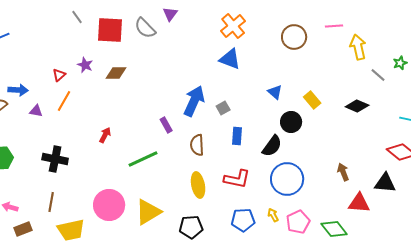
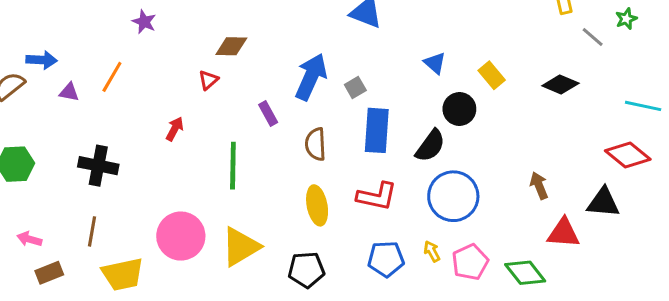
brown diamond: (116, 73) -> (231, 46), moved
red triangle: (59, 75) -> (208, 80), moved
blue rectangle: (237, 136) -> (377, 130), size x1.6
green line: (143, 159) -> (233, 166), turned -64

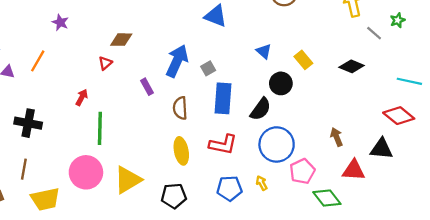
green line: (233, 166) -> (100, 128), moved
pink pentagon: (470, 262) -> (302, 171), moved

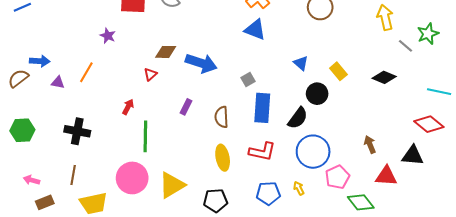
green star: (398, 20) -> (428, 34), size x1.5
blue arrow: (177, 61) -> (201, 63), moved, turned 84
purple rectangle: (147, 87) -> (186, 107), moved, turned 56

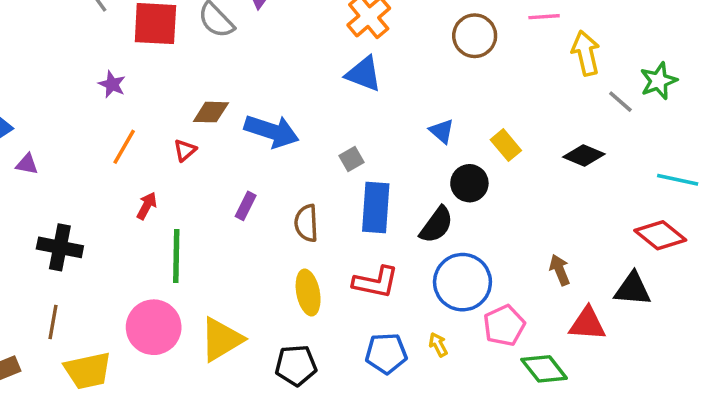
orange line: (86, 72) -> (124, 147), moved

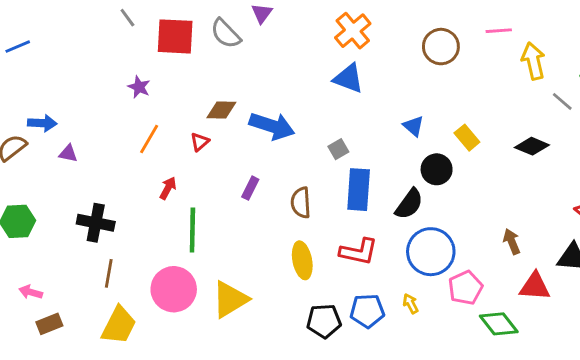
brown line: (53, 322) -> (109, 273), moved
black pentagon: (296, 365) -> (324, 321), moved
yellow trapezoid: (88, 371) -> (119, 325), turned -51

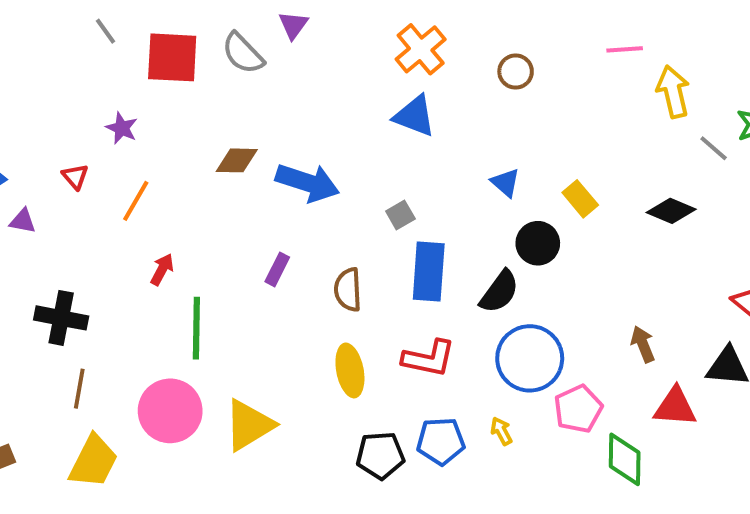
brown circle: (441, 47) -> (516, 72), moved, size x0.7
red triangle: (200, 142) -> (75, 177), moved, turned -30
green diamond: (499, 324) -> (625, 459), turned 39

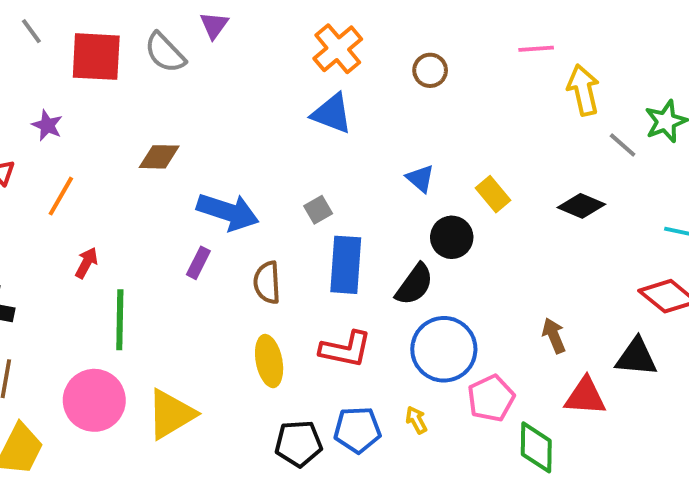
blue arrow: (308, 183) -> (228, 212), moved

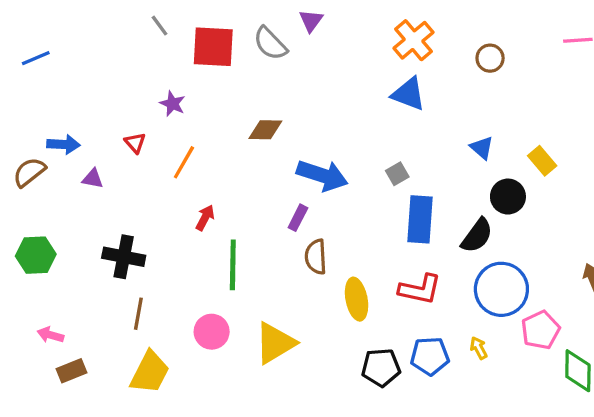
brown semicircle: (267, 282) -> (316, 257), moved
pink circle: (94, 400) -> (212, 332), size x0.7

